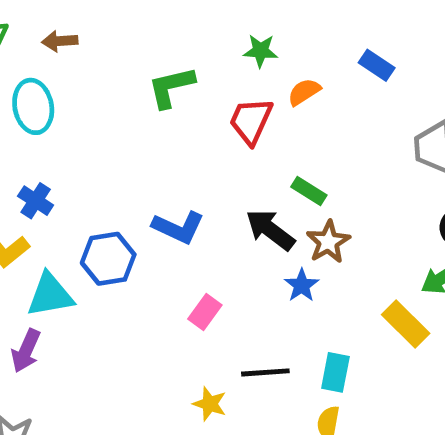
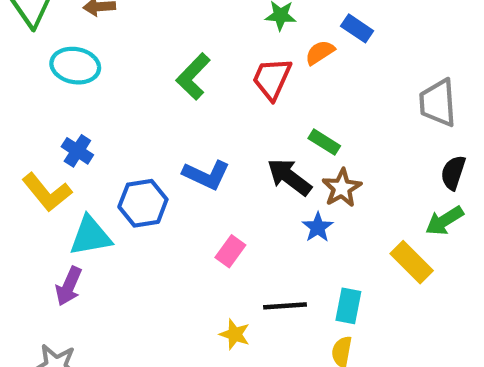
blue rectangle: (377, 65) -> (357, 28), moved
green L-shape: (171, 87) -> (193, 77), moved, turned -33
cyan ellipse: (33, 106) -> (75, 66), turned -69

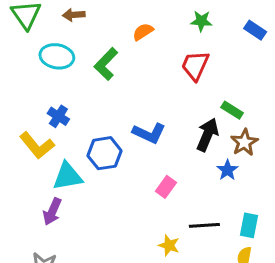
orange semicircle: (320, 53) -> (143, 32), moved
green L-shape: (193, 77) -> (106, 64), moved
black arrow: (289, 177) -> (207, 135), turned 76

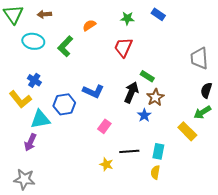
blue rectangle: (255, 30) -> (158, 14), moved

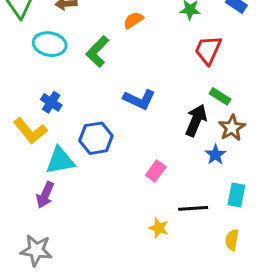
red trapezoid: (123, 47) -> (208, 50), moved
blue L-shape: (93, 91) -> (139, 99), moved
cyan rectangle: (158, 151) -> (236, 195), moved

